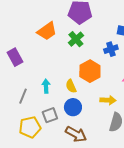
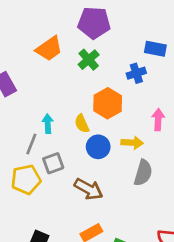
gray line: (23, 96) -> (31, 144), moved
blue circle: (73, 107) -> (98, 147), moved

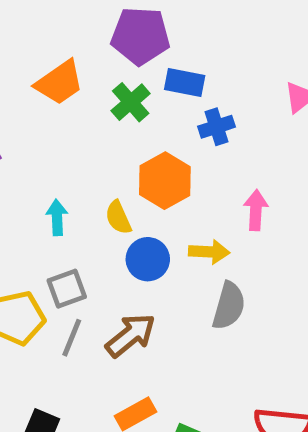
blue rectangle: (155, 49) -> (185, 83), moved
gray line: (31, 144) -> (72, 338), moved
brown arrow: (89, 189) -> (131, 335), turned -68

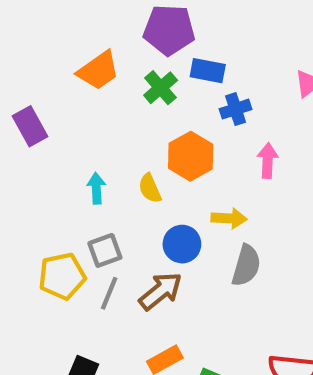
pink arrow: (256, 210) -> (268, 161), moved
blue circle: (148, 259) -> (182, 244), moved

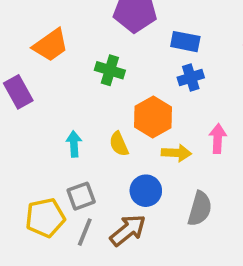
orange trapezoid: (98, 71) -> (51, 45), moved
blue rectangle: (208, 71) -> (185, 42), moved
green cross: (161, 88) -> (110, 70), moved, turned -32
pink arrow: (268, 161) -> (218, 139), moved
yellow arrow: (229, 218) -> (176, 153), moved

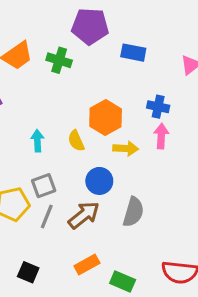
green cross: (110, 70) -> (59, 60), moved
blue cross: (191, 77) -> (158, 107), moved, turned 30
gray semicircle: (200, 209) -> (133, 212), moved

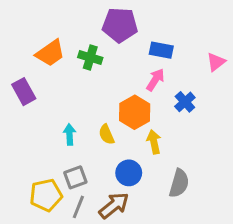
blue cross: (158, 107) -> (185, 102), turned 36
pink arrow: (161, 136) -> (155, 80), moved, turned 30
yellow arrow: (126, 148) -> (154, 142), turned -105
gray semicircle: (133, 212) -> (179, 183), moved

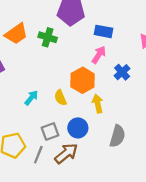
cyan arrow: (70, 134) -> (31, 98), turned 42
gray square: (75, 177) -> (50, 131), moved

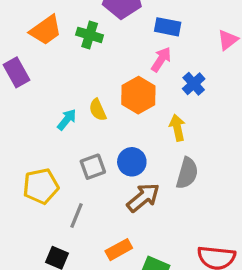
yellow semicircle: (60, 98) -> (98, 110), moved
yellow arrow: (98, 104) -> (177, 128), moved
brown arrow: (66, 154) -> (143, 198), moved
gray line: (38, 155) -> (77, 215), moved

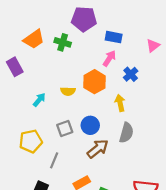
yellow semicircle: (98, 110) -> (68, 91), turned -64
cyan arrow: (67, 120) -> (39, 100), moved

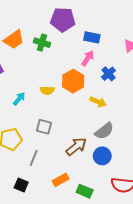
yellow arrow: (120, 103) -> (98, 102), turned 126
blue circle: (90, 125) -> (102, 156), moved
gray square: (65, 128) -> (44, 127), turned 35
gray semicircle: (126, 133) -> (104, 131), turned 36

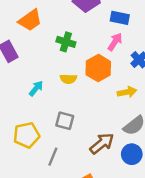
green cross: (42, 43) -> (66, 42), moved
yellow arrow: (98, 102) -> (127, 92), turned -35

